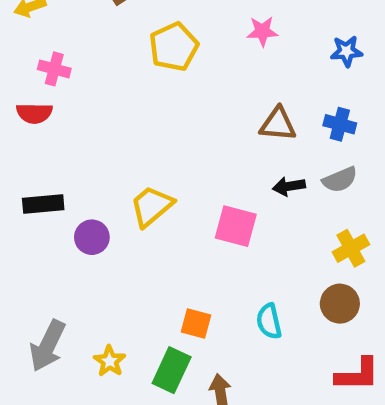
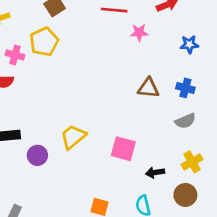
yellow pentagon: (174, 47) -> (44, 42), moved
black arrow: (289, 186) -> (155, 173), moved

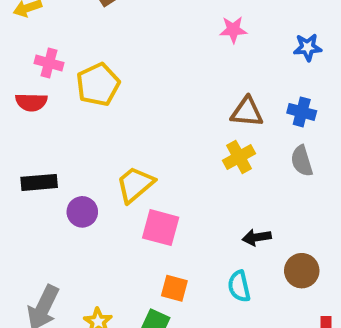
yellow pentagon: (44, 42) -> (98, 85), moved
gray semicircle: (185, 121) -> (302, 161), turned 96
pink square: (123, 149) -> (161, 228), moved
yellow cross: (192, 162) -> (239, 157), moved

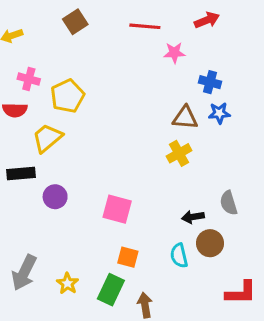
blue star: (308, 47) -> (219, 113), moved
blue cross: (302, 112) -> (210, 82), moved
gray semicircle: (302, 161) -> (229, 203), moved
yellow trapezoid: (135, 184) -> (47, 138), moved
brown circle: (302, 271) -> (210, 243), moved

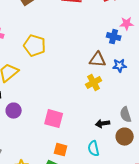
pink star: (174, 53) -> (127, 24), moved
yellow pentagon: (67, 96) -> (35, 46), moved, turned -30
blue star: (219, 113) -> (120, 66), moved
brown circle: (210, 243) -> (125, 137), moved

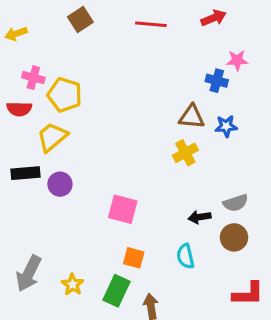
yellow pentagon: (35, 46) -> (65, 95), moved
purple circle: (14, 111) -> (60, 184), moved
gray semicircle: (126, 115) -> (236, 203), turned -91

